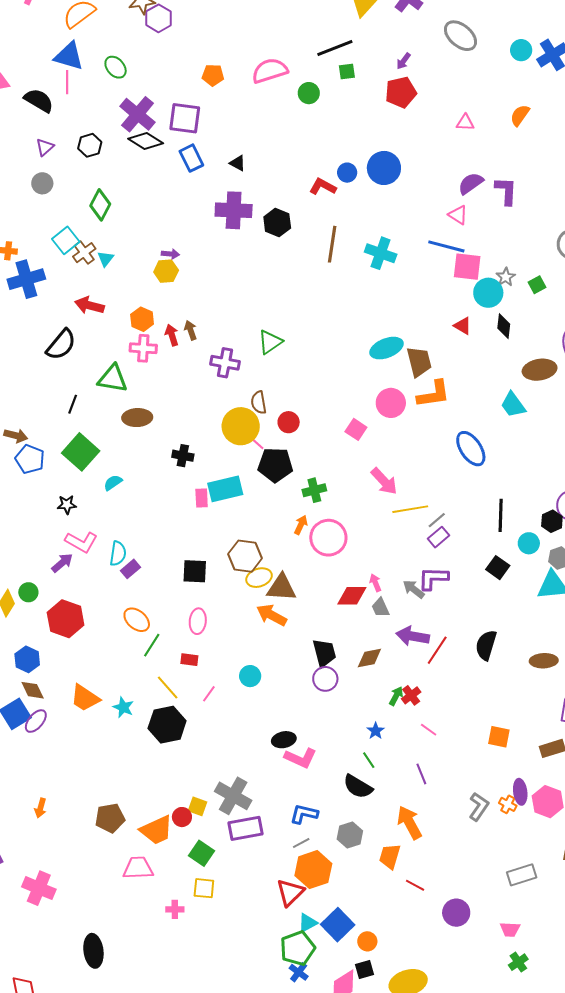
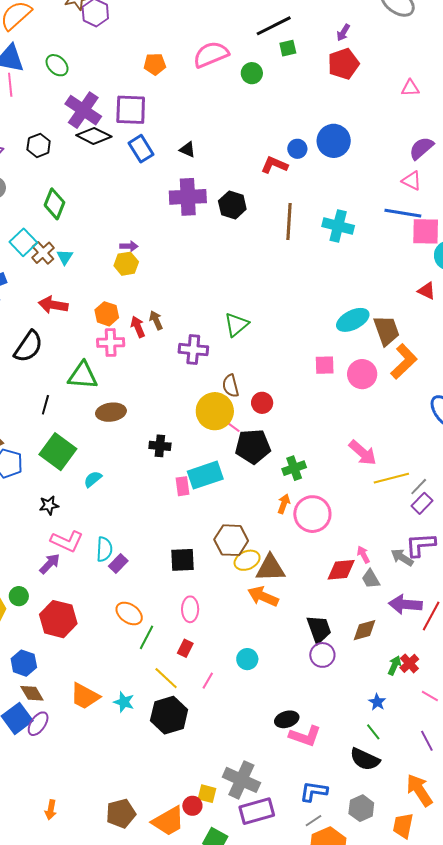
orange L-shape: (433, 394) -> (404, 361), turned -30
pink square: (356, 429) -> (325, 365), moved, turned -30
red rectangle: (189, 660) -> (185, 648), turned -66

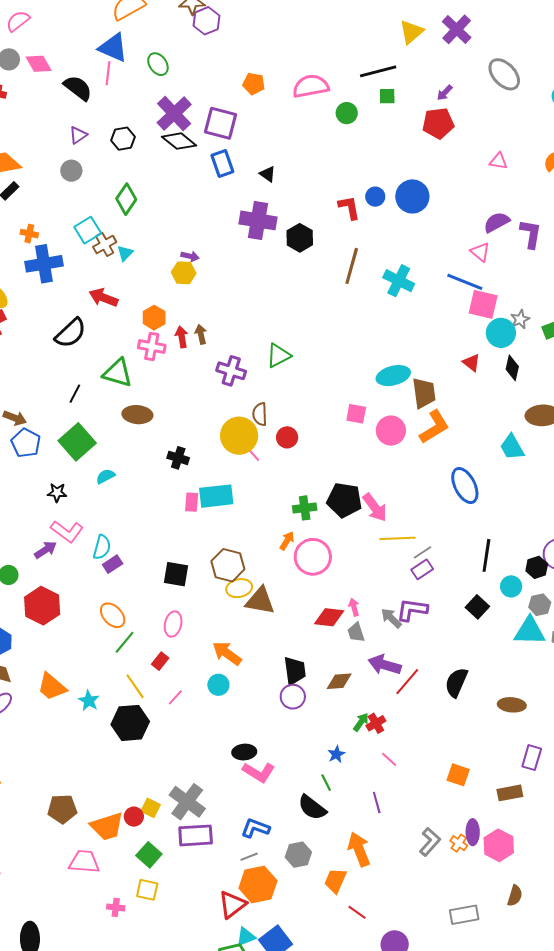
red L-shape: (274, 165) -> (349, 208), turned 44
black pentagon: (253, 446) -> (344, 500), moved
orange arrow: (263, 596) -> (227, 653), moved

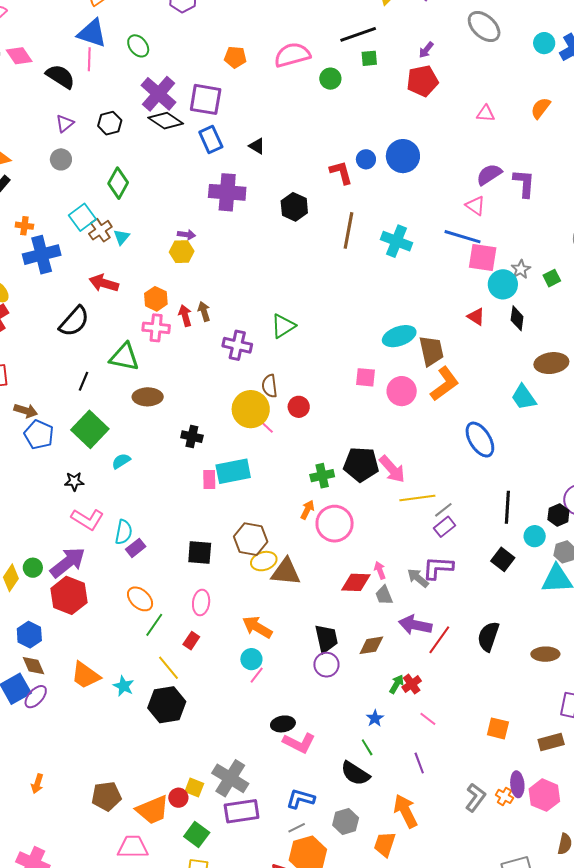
purple cross: (258, 220) -> (227, 192), moved
purple arrow: (46, 550) -> (68, 562), moved, size x1.6
pink line: (175, 697) -> (257, 675), moved

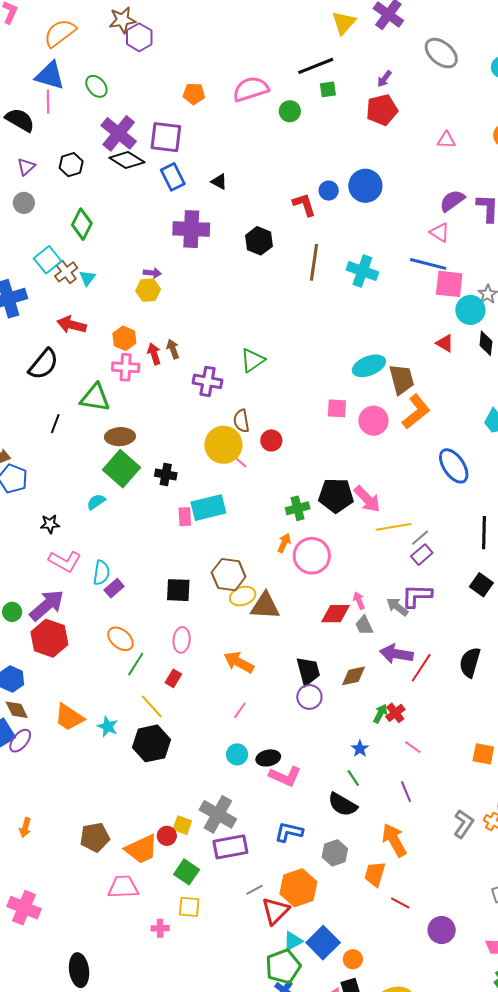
green square: (90, 429) -> (121, 469), moved
cyan circle: (251, 659) -> (237, 754), moved
gray line: (297, 828) -> (254, 890), moved

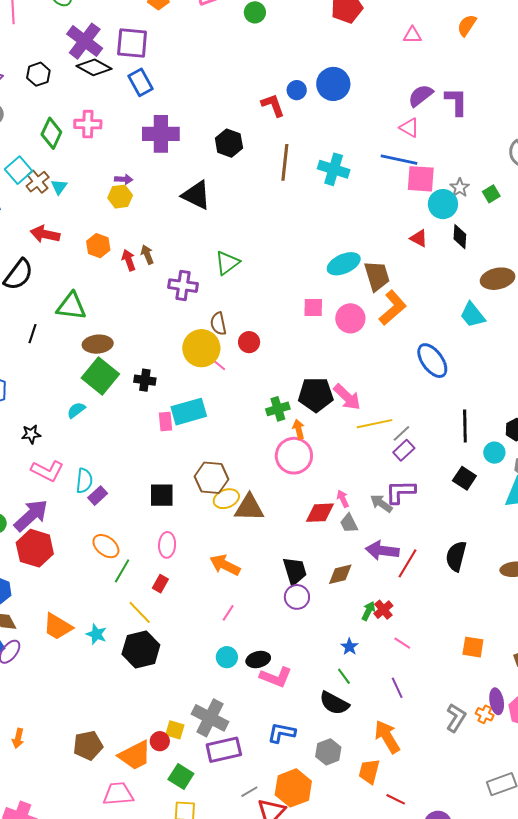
black triangle: (219, 182) -> (196, 195), moved, size x1.8
pink cross: (126, 367) -> (88, 124), moved
orange arrow: (284, 543) -> (299, 429), moved, turned -36

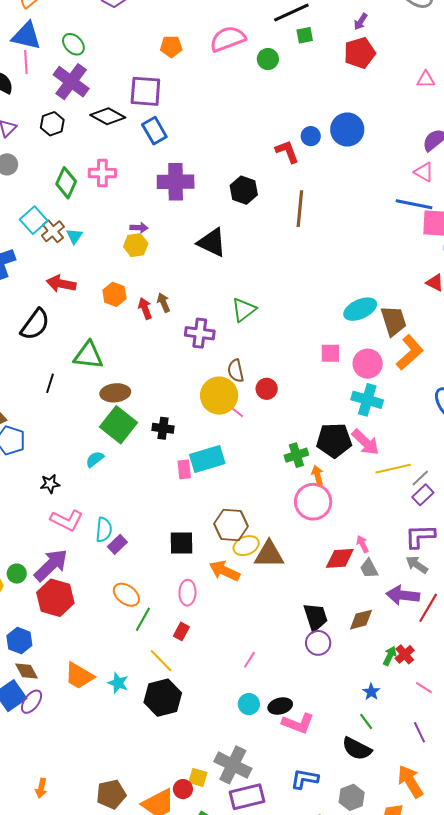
purple cross: (85, 41) -> (71, 82), moved
cyan cross: (334, 169) -> (367, 400), moved
gray arrow: (381, 503) -> (417, 565), moved
orange arrow: (225, 565) -> (224, 571), moved

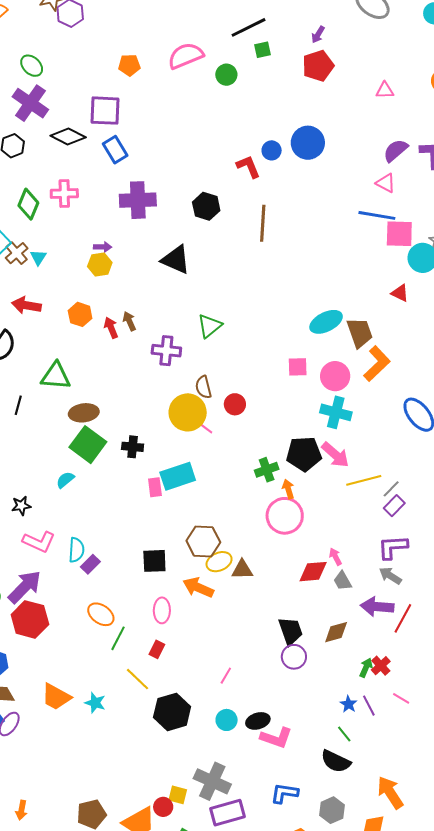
brown triangle: (269, 554) -> (242, 570), size x0.7
black hexagon: (163, 698) -> (172, 712), moved
purple line: (419, 732) -> (369, 706), moved

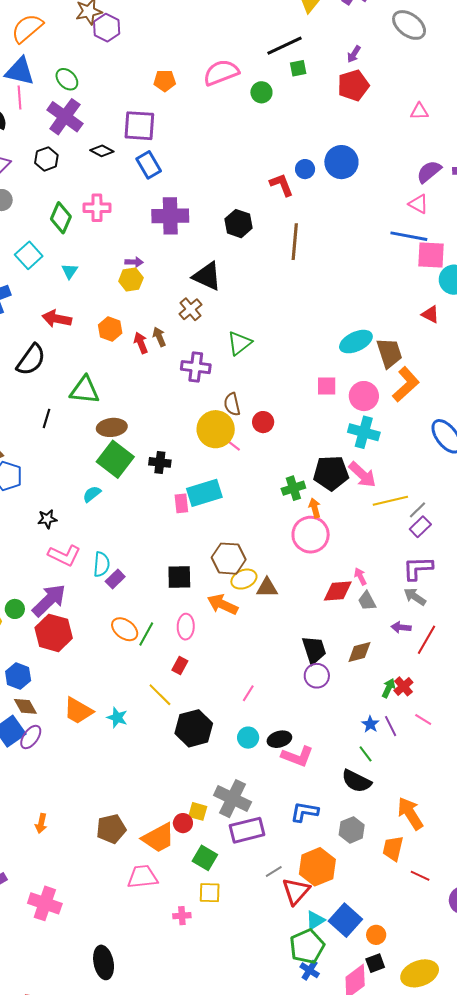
black diamond: (68, 137) -> (102, 151), size x0.7
brown cross: (17, 253) -> (190, 309), moved
purple arrow: (377, 607) -> (401, 627), size x0.6
green line: (118, 638) -> (146, 634), moved

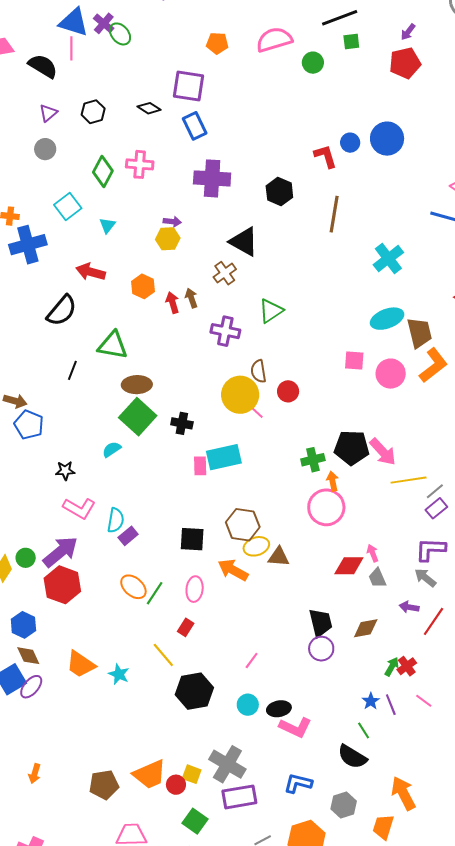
purple cross: (65, 117) -> (104, 23), moved, size x0.6
cyan cross: (364, 432) -> (388, 259), moved, turned 32
orange trapezoid: (158, 838) -> (150, 774), moved

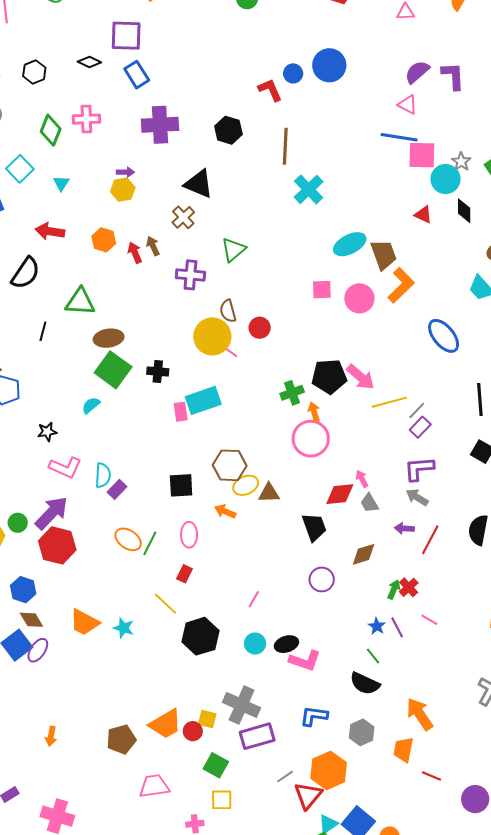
cyan cross: (388, 259) -> (309, 189), moved
orange arrow: (233, 570) -> (225, 511), size x0.7
black trapezoid: (321, 623) -> (314, 527), moved

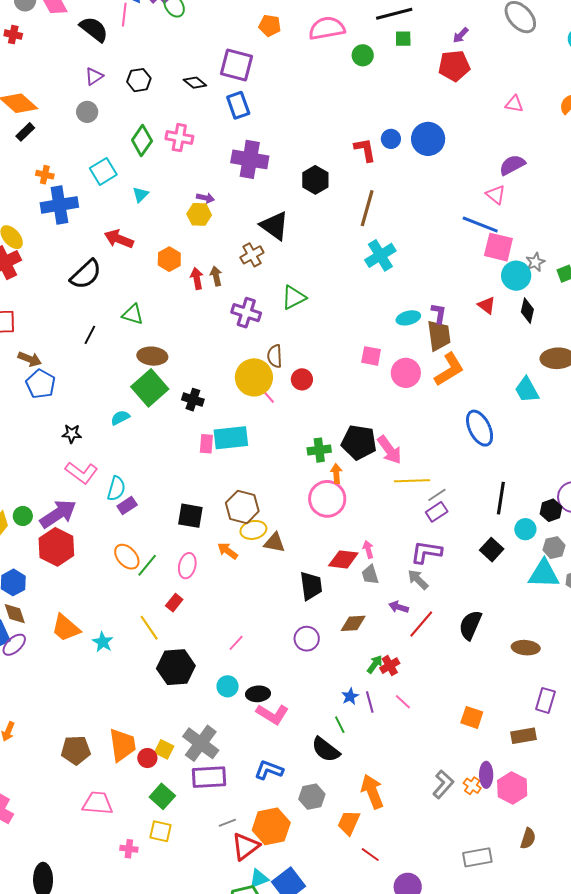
purple L-shape: (453, 76) -> (439, 313), moved, size x0.7
cyan ellipse: (350, 244) -> (408, 318), size x0.7
green triangle: (80, 302) -> (133, 314), size x0.7
orange trapezoid: (165, 724) -> (122, 745), turned -81

